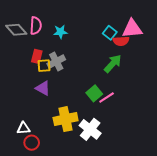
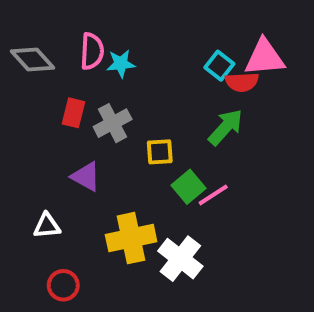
pink semicircle: (36, 26) -> (92, 51), moved
yellow square: (44, 66) -> (160, 152), moved
white triangle: (23, 128) -> (47, 226), moved

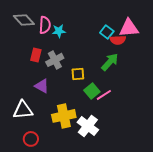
gray diamond: (32, 59) -> (24, 20), moved
white triangle: (47, 226) -> (23, 110), size x1.5

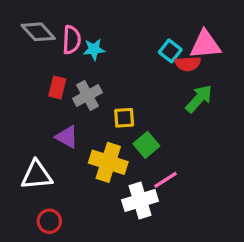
green arrow: (110, 62) -> (199, 99), moved
pink line: (104, 95) -> (166, 180), moved
yellow cross: (64, 116) -> (108, 162), moved, turned 30
white cross: (88, 126) -> (140, 201), turned 35

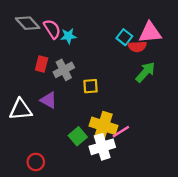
pink semicircle: (72, 40) -> (52, 29), turned -36
green square: (146, 145) -> (78, 136), moved
yellow cross: (108, 162) -> (103, 126), moved
white triangle: (37, 175) -> (21, 109), moved

